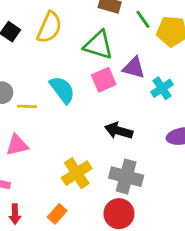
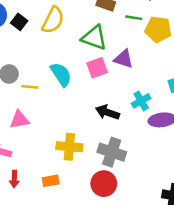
green line: (143, 19) -> (134, 18), turned -49
cyan cross: (162, 88) -> (141, 101), moved
yellow cross: (77, 173) -> (69, 147), turned 35
orange rectangle: (57, 214) -> (51, 181), turned 35

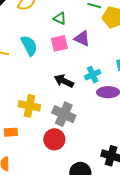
green triangle: (94, 38) -> (60, 18), size x0.6

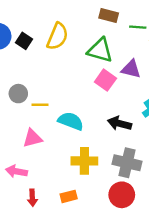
green triangle: (60, 18) -> (100, 50), size x1.6
pink square: (59, 43) -> (105, 80), turned -30
cyan semicircle: (29, 46) -> (71, 121), moved, turned -30

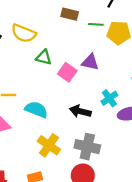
yellow semicircle: (57, 36) -> (24, 33), turned 90
green triangle: (100, 50) -> (44, 57), moved, size x0.7
yellow cross: (84, 161) -> (49, 145), turned 35

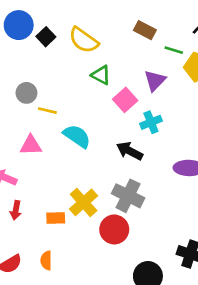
purple triangle: (90, 62) -> (155, 80), moved, turned 48
cyan cross: (109, 98) -> (151, 122), moved
yellow cross: (49, 145) -> (84, 202), moved

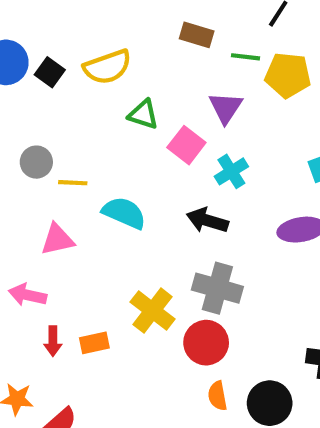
yellow semicircle: (84, 40) -> (107, 67), turned -44
orange rectangle: (56, 218) -> (94, 343), moved
orange semicircle: (46, 260) -> (217, 396), moved

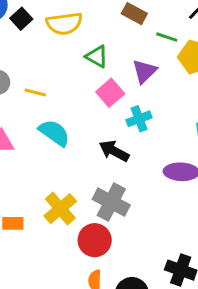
green triangle: (143, 114) -> (97, 56), moved
yellow line: (73, 183) -> (35, 93), moved

